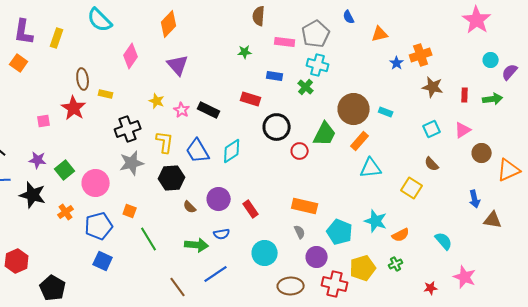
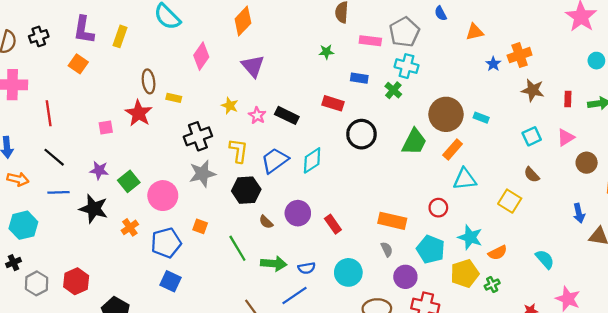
blue trapezoid: (198, 151) -> (275, 160), turned 84
red circle: (300, 151) -> (438, 208), moved
blue semicircle: (222, 234) -> (307, 268), moved
green line: (149, 239) -> (237, 248), moved
yellow pentagon: (363, 268) -> (465, 274), moved

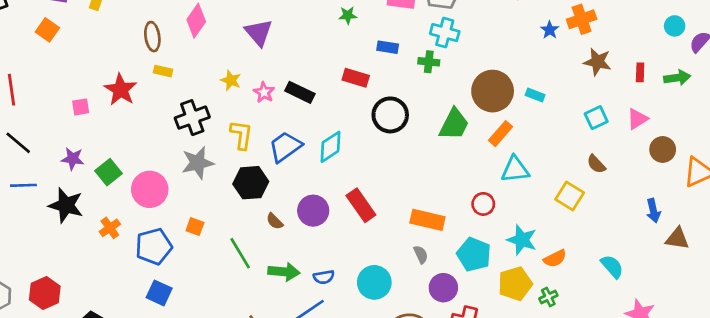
brown ellipse: (149, 81) -> (152, 37), moved
green cross: (393, 90) -> (429, 62), turned -35
red rectangle: (333, 224) -> (361, 205), moved, size x1.4

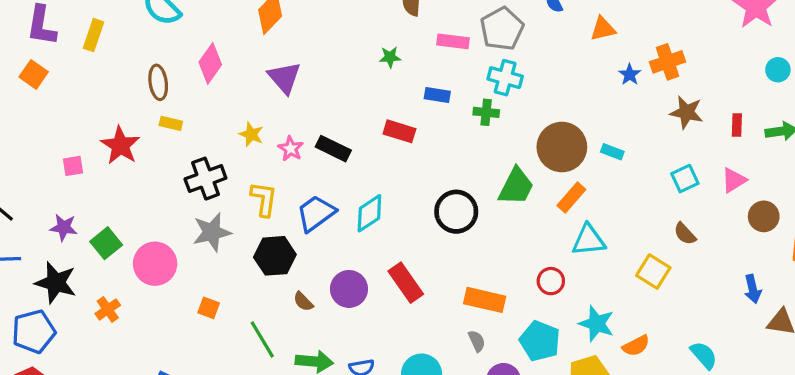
black circle: (390, 115) -> (456, 212), moved
blue pentagon: (154, 246) -> (34, 332), moved

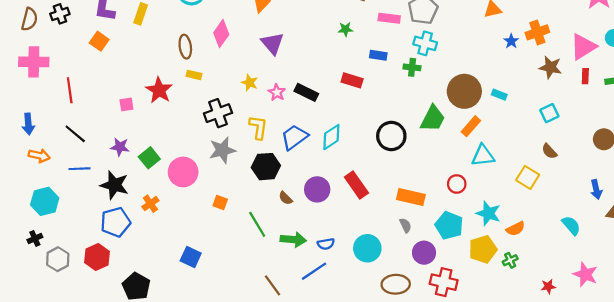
pink triangle: (734, 180) -> (583, 47), moved, size x1.5
blue pentagon: (34, 332) -> (116, 222), moved
cyan semicircle: (704, 355) -> (571, 225), moved

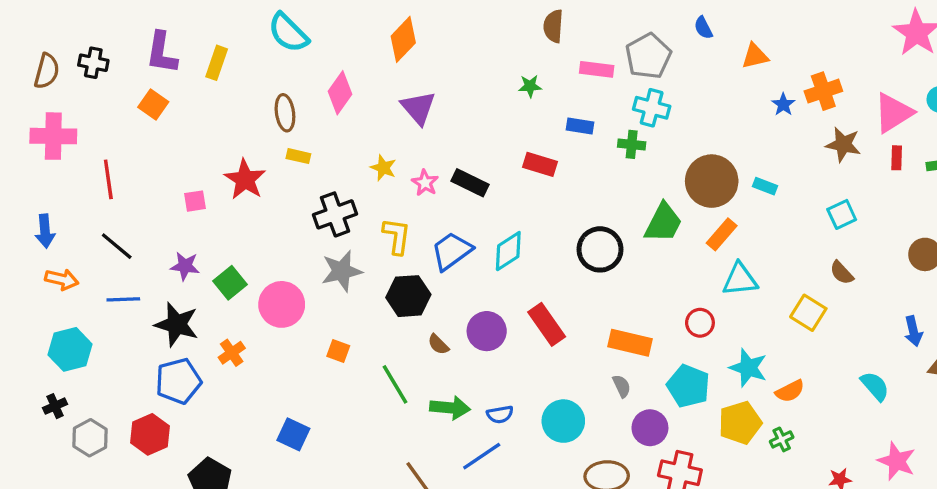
black cross: (60, 14) -> (93, 63), turned 30

